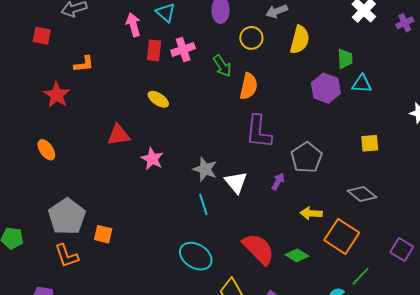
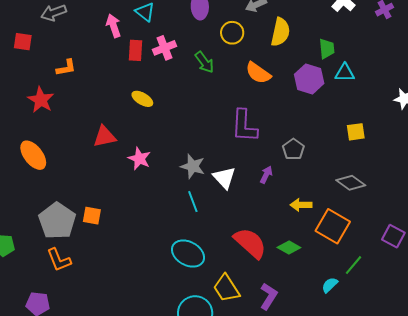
orange semicircle: (249, 86) -> (258, 73), moved, turned 116
orange ellipse: (46, 150) -> (33, 155), size x1.4
gray pentagon: (306, 158) -> (293, 149), size x0.7
orange square: (103, 234) -> (92, 216), moved

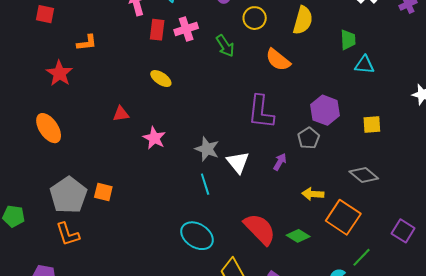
purple hexagon: (309, 79) -> (325, 110), moved
red triangle: (105, 137) -> (121, 114), size x0.7

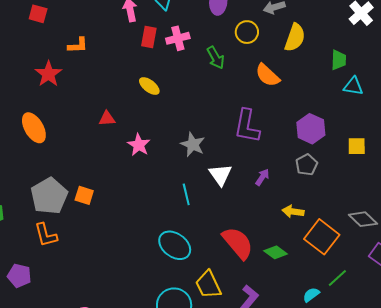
gray pentagon: (309, 138) -> (307, 165), moved
gray star: (207, 149) -> (193, 144), moved
gray diamond: (364, 175) -> (363, 219), moved

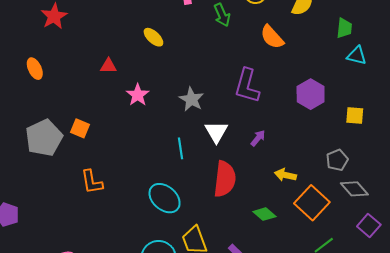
orange ellipse: (34, 128) -> (35, 69), size x0.7
gray pentagon: (307, 165) -> (337, 160), moved
orange square: (84, 195) -> (80, 128), moved
orange L-shape: (46, 235) -> (92, 182), moved
red semicircle: (238, 243) -> (225, 179), moved, turned 42

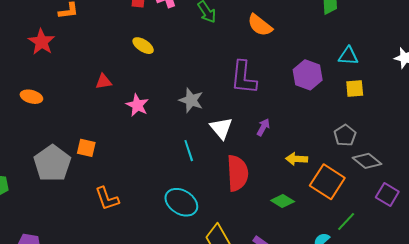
cyan triangle: (357, 55) -> (348, 56), moved
orange ellipse: (35, 69) -> (31, 97), turned -40

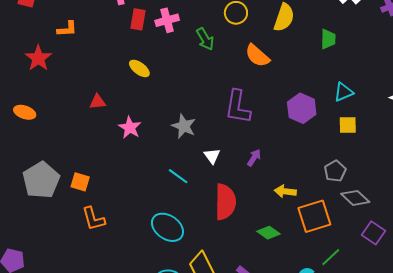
cyan triangle: (348, 56) -> (344, 92), turned -30
white triangle: (221, 128) -> (212, 156), size x0.7
orange square: (86, 148) -> (80, 182), moved
cyan line: (189, 151) -> (178, 176), turned -40
orange square: (327, 182) -> (314, 216), turned 36

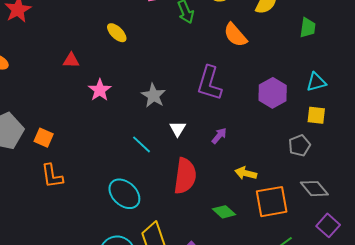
gray pentagon: (335, 171) -> (300, 145), moved

